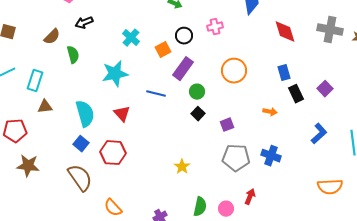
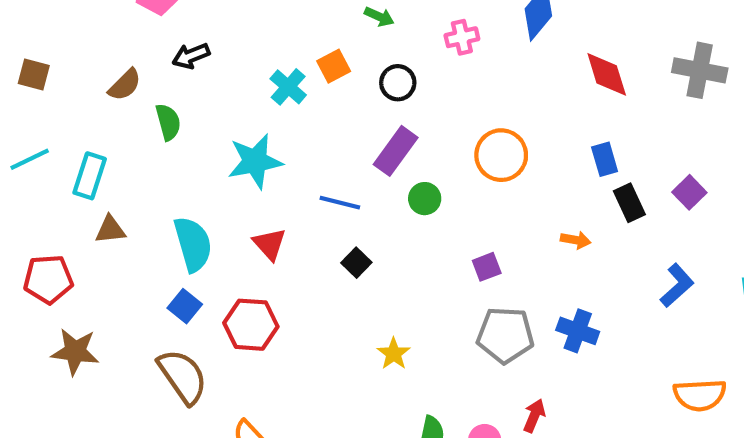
pink cross: (215, 27) -> (462, 37), moved
orange square: (163, 50) -> (334, 66), moved
black square: (198, 114) -> (356, 263), moved

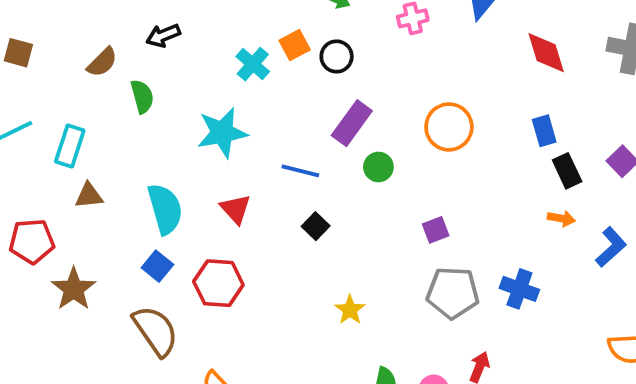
black circle: (398, 83) -> (337, 56), moved
orange arrow: (576, 240) -> (561, 218), moved
brown star: (75, 352) -> (74, 289), moved, turned 30

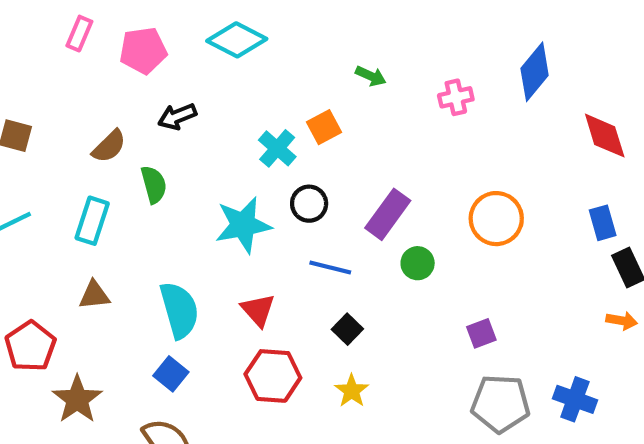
black circle: (337, 56) -> (309, 204), moved
cyan rectangle: (70, 146) -> (92, 221), moved
red pentagon: (32, 241) -> (30, 346), turned -30
red hexagon: (218, 283) -> (273, 376), moved
yellow star: (350, 310) -> (352, 391), moved

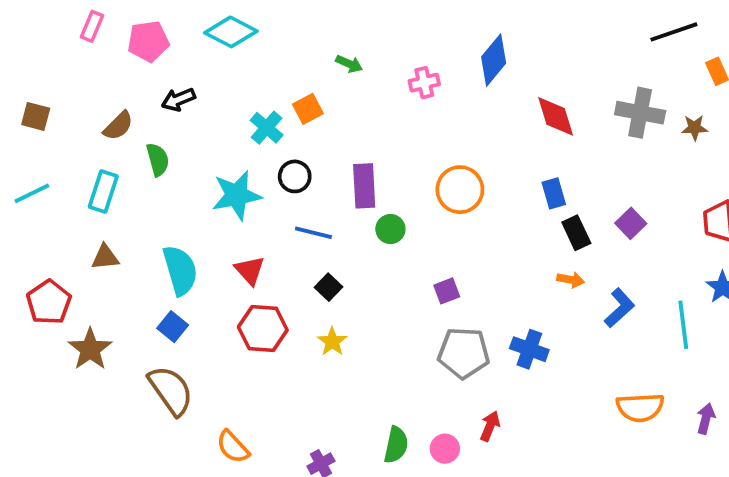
purple rectangle: (388, 214) -> (364, 186), turned -39

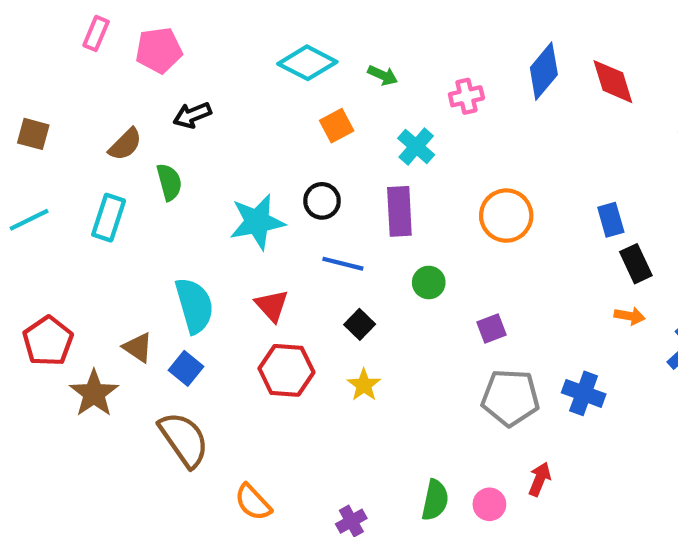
cyan diamond: (231, 32) -> (307, 63), moved
red diamond: (556, 116) -> (613, 82), moved
cyan cross: (267, 128) -> (416, 146), moved
green circle: (390, 229) -> (429, 282), moved
brown triangle: (105, 257) -> (138, 347), moved, turned 40

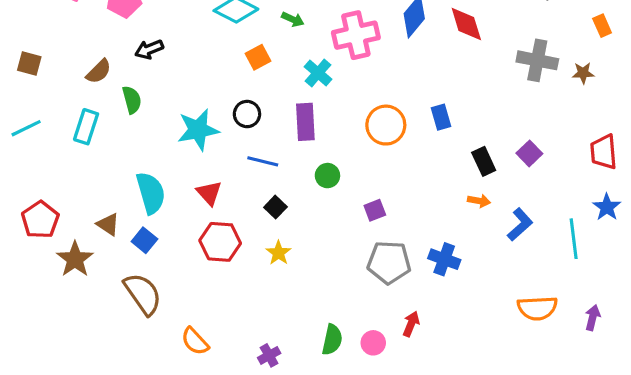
pink cross: (466, 96) -> (356, 35), size x1.8
blue rectangle: (611, 220) -> (441, 117), moved

